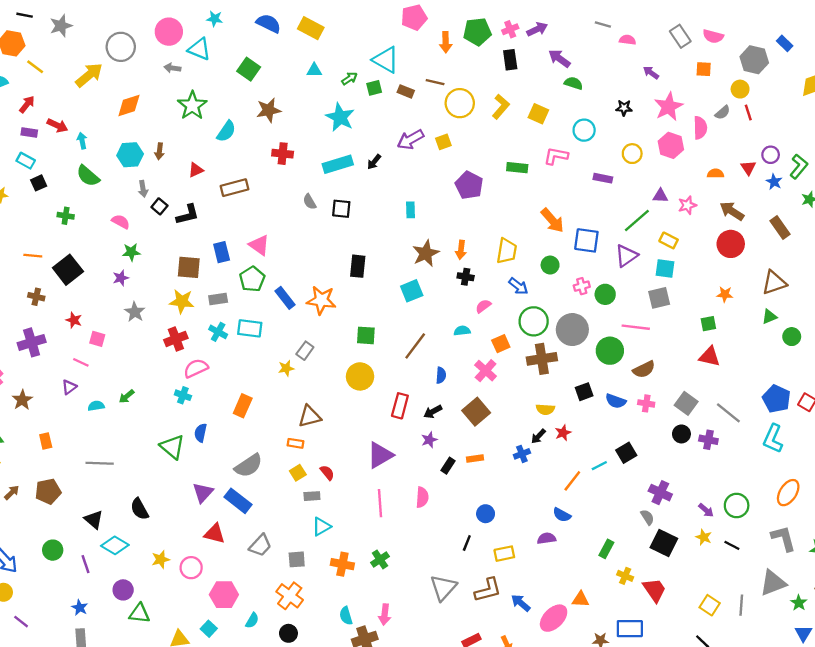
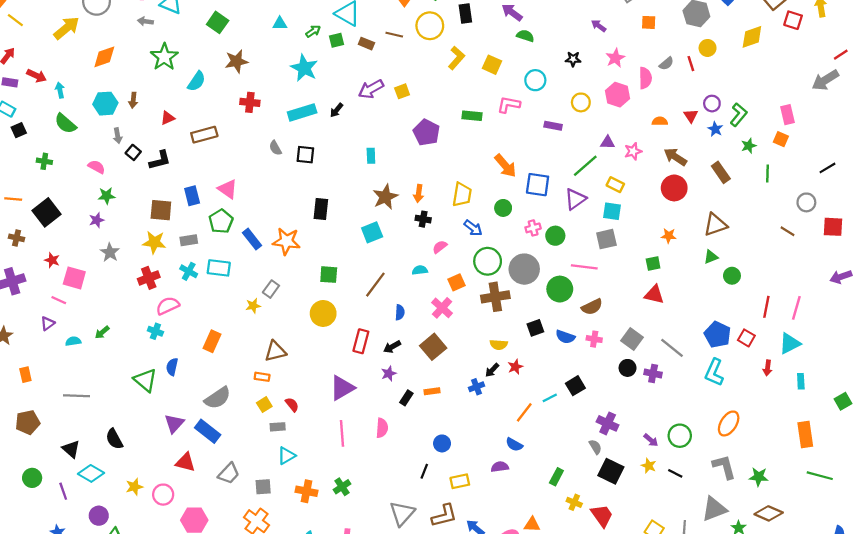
yellow circle: (740, 89) -> (708, 48), moved
yellow circle: (460, 103) -> (430, 26), moved
pink star: (669, 107) -> (615, 58), size x0.7
pink square: (97, 339) -> (74, 278), size x1.5

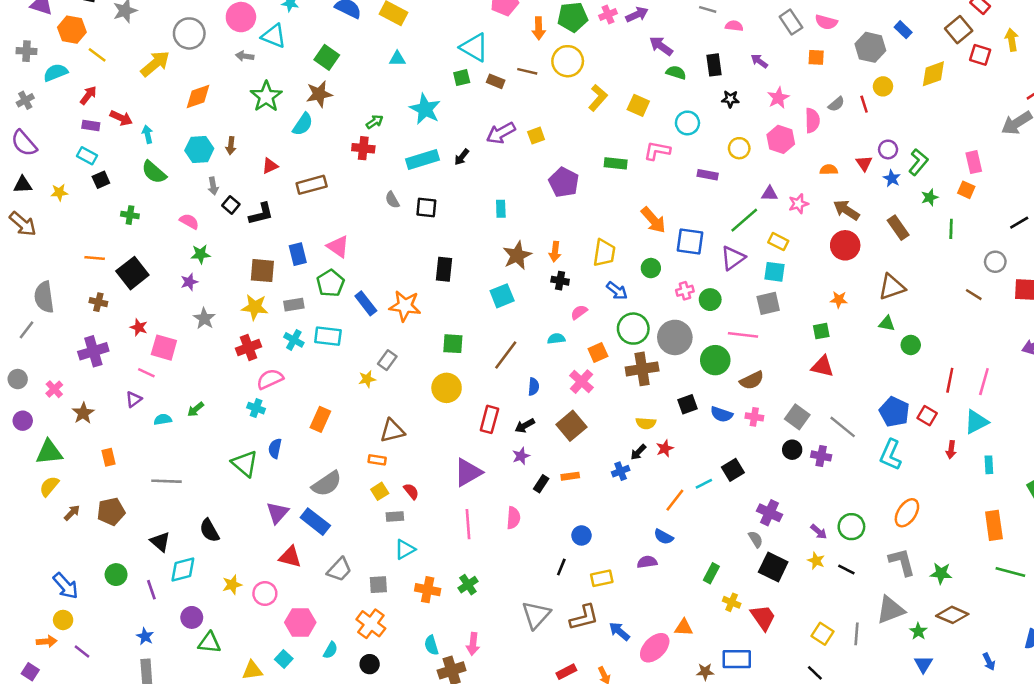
black rectangle: (465, 14) -> (714, 65), moved
green arrow: (313, 31) -> (375, 122), moved
brown star: (236, 61) -> (319, 94), moved
green triangle: (711, 257) -> (887, 324), turned 32
cyan diamond: (91, 473) -> (183, 570), turned -45

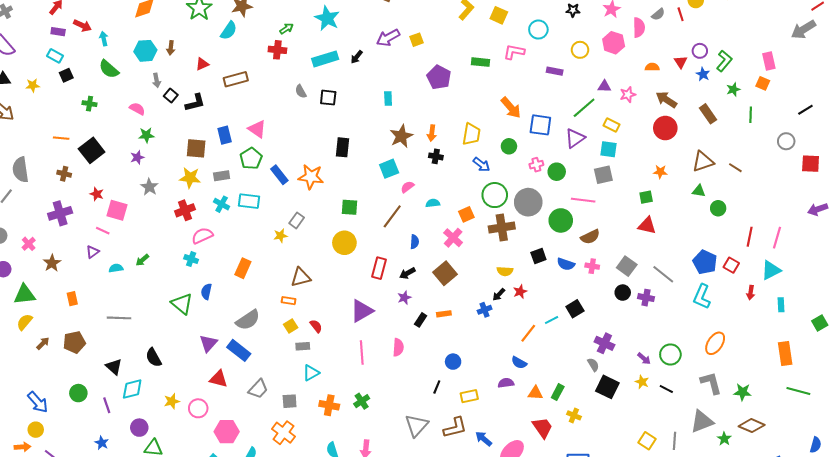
brown line: (974, 295) -> (735, 168), moved
pink semicircle: (579, 312) -> (407, 187), moved
red trapezoid: (763, 617) -> (542, 428), moved
orange triangle: (684, 628) -> (535, 393), moved

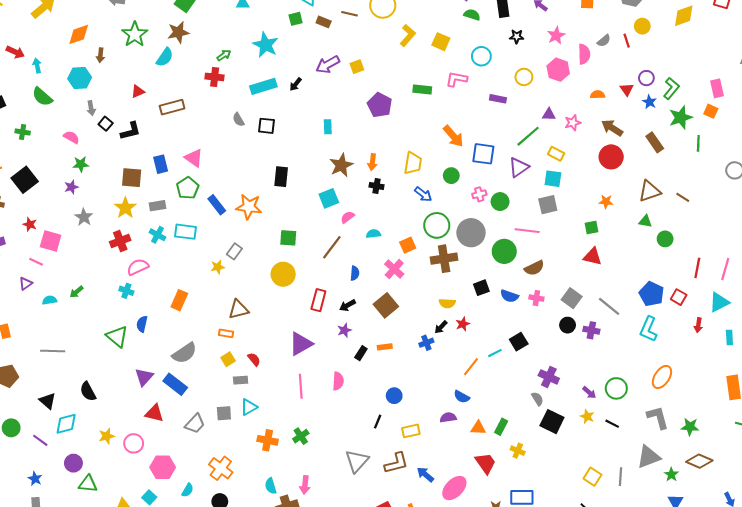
brown arrow: (171, 48) -> (100, 55), moved
green star: (733, 89) -> (681, 117), size x1.6
yellow star: (190, 178) -> (125, 208), turned 30
gray square: (290, 401) -> (224, 413), moved
purple line: (107, 405) -> (40, 440), turned -35

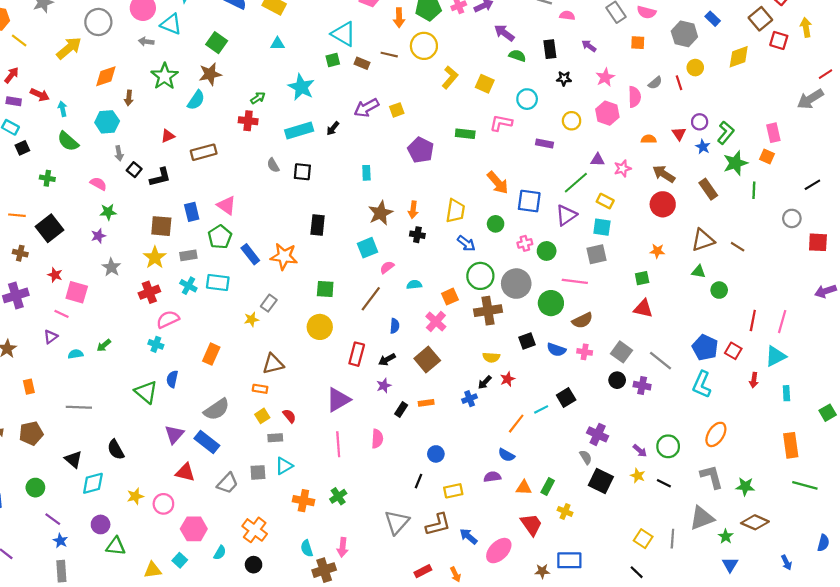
purple line: (40, 440) -> (53, 519), moved

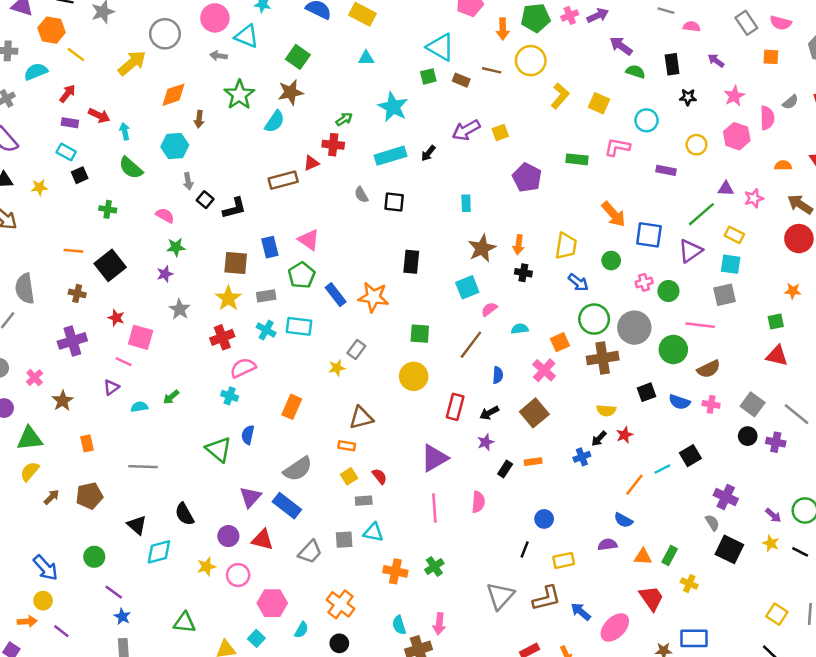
red triangle: (168, 136) -> (311, 163), moved
cyan triangle: (284, 466) -> (373, 532), turned 42
purple circle: (101, 524) -> (228, 536), moved

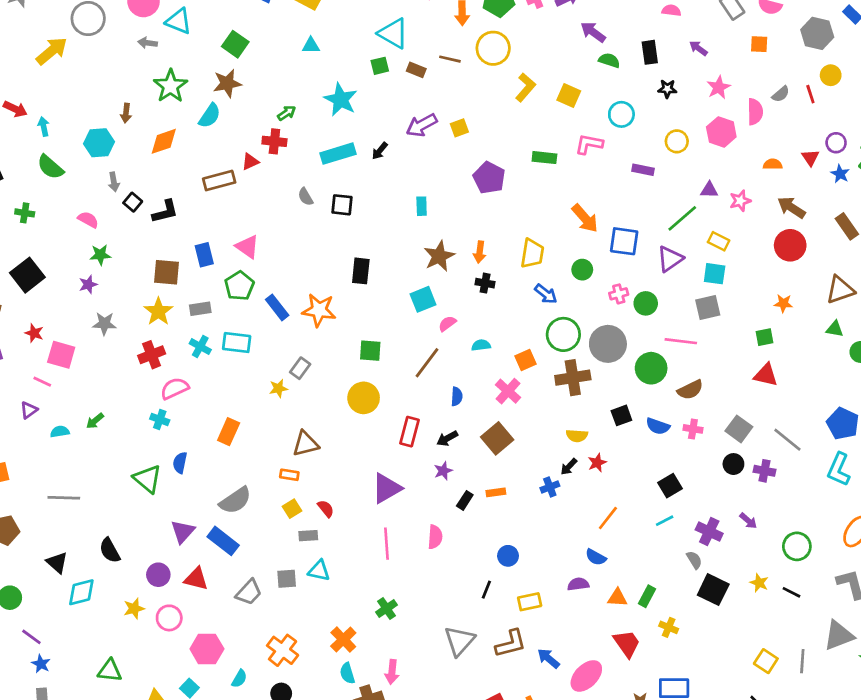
orange diamond: (173, 95) -> (164, 141), moved
gray star: (180, 309) -> (104, 324), turned -30
cyan line: (662, 469) -> (665, 521), moved
purple arrow: (773, 515) -> (748, 521), moved
orange cross: (395, 571) -> (343, 640), moved, turned 35

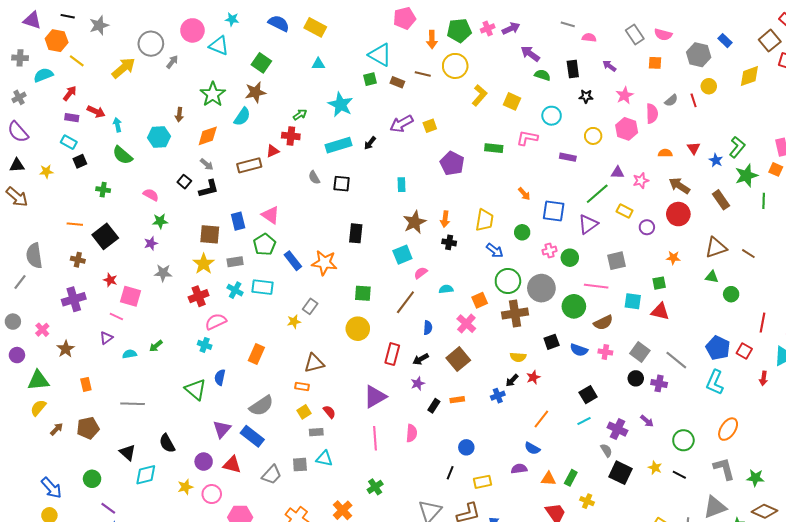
gray arrow: (148, 43) -> (172, 62), moved, turned 120
purple circle: (836, 143) -> (647, 227), moved
gray arrow: (114, 182) -> (207, 164), moved, turned -40
orange arrow: (585, 218) -> (524, 194), size x0.6
cyan square: (715, 274) -> (633, 301), moved

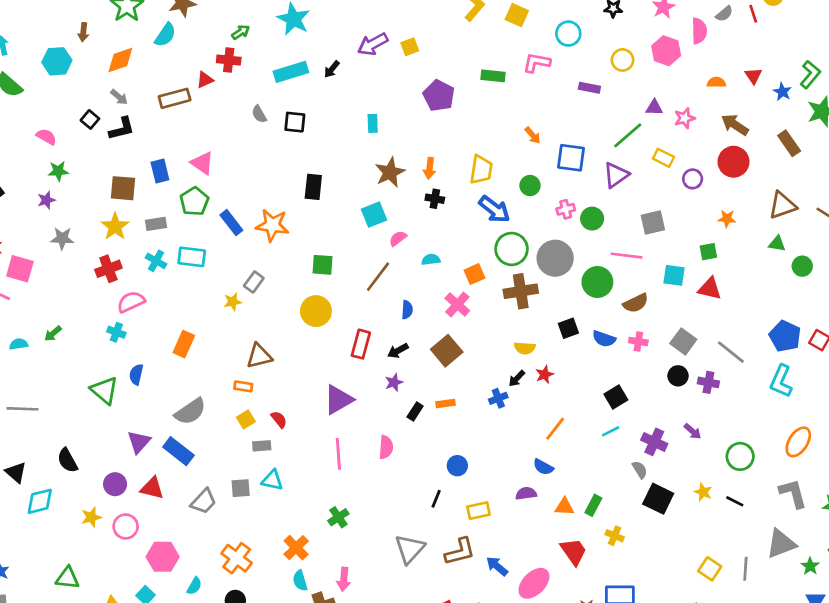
blue arrow: (495, 251) -> (494, 209), size x1.4

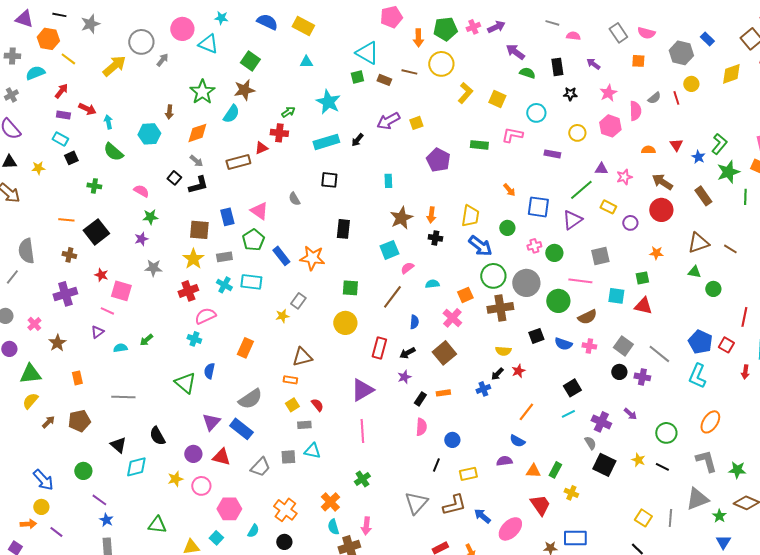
gray semicircle: (259, 114) -> (294, 199), moved
pink semicircle: (386, 447) -> (421, 427), moved

